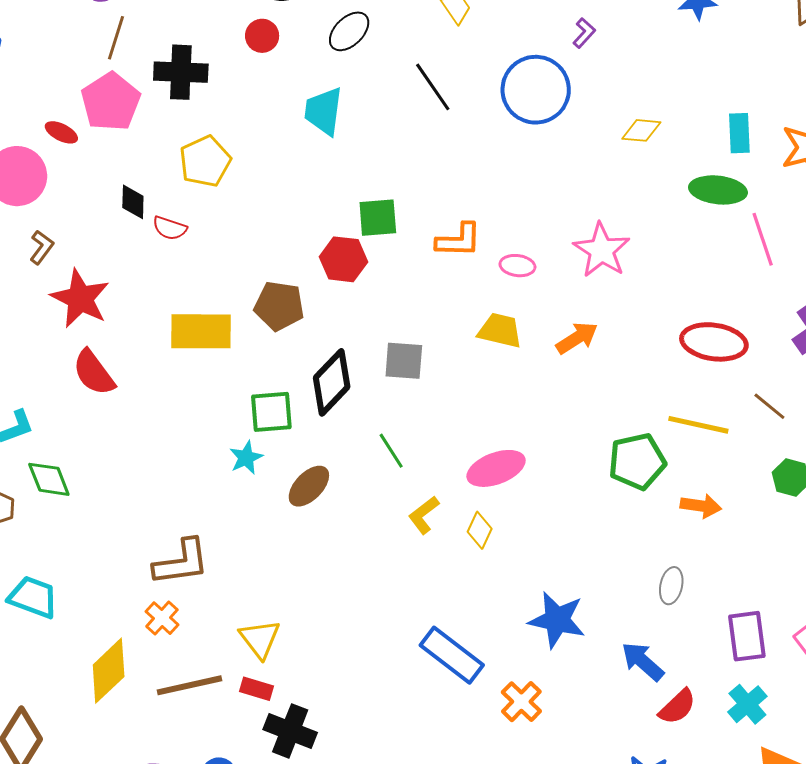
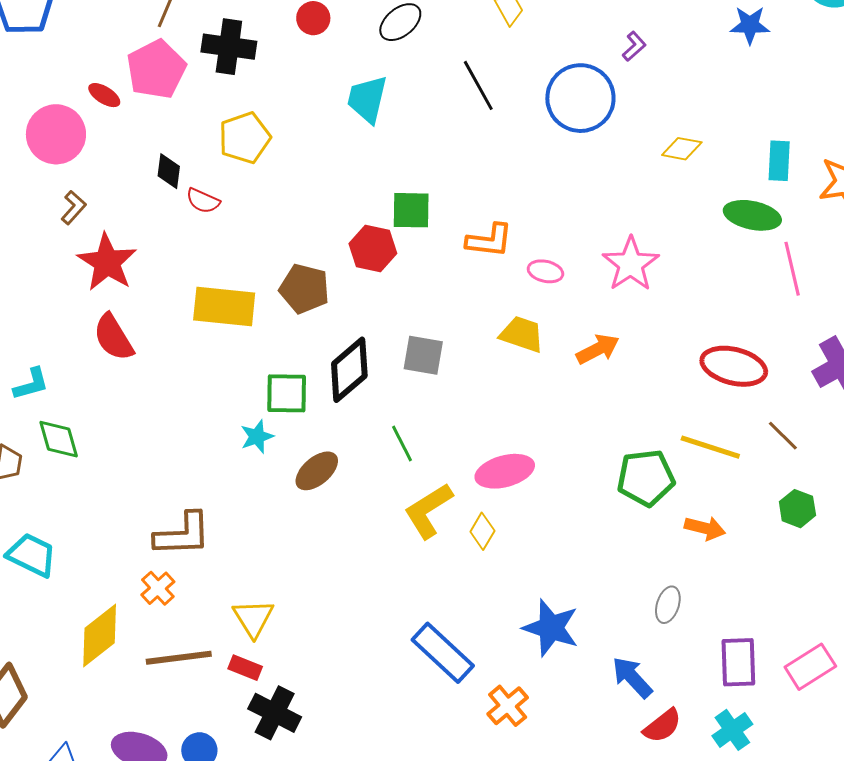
yellow L-shape: (424, 515) -> (428, 511), size x1.5

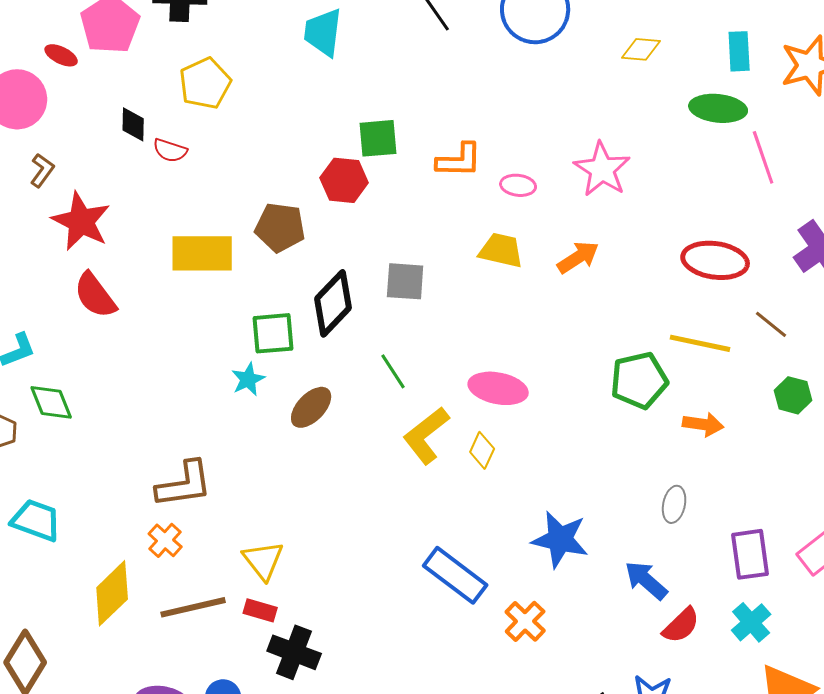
pink ellipse: (505, 471) -> (498, 388), turned 32

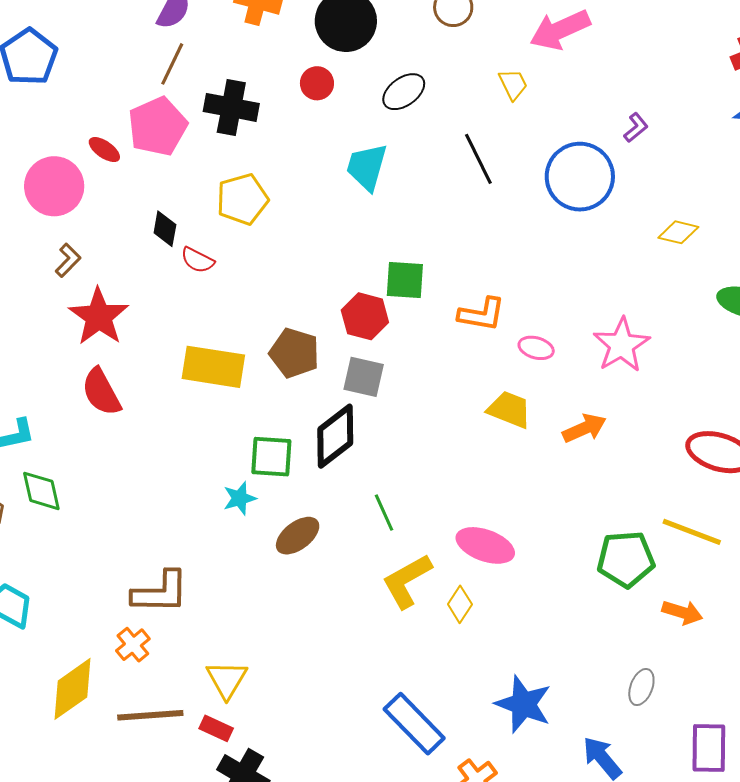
gray square: (405, 281) -> (364, 377), moved

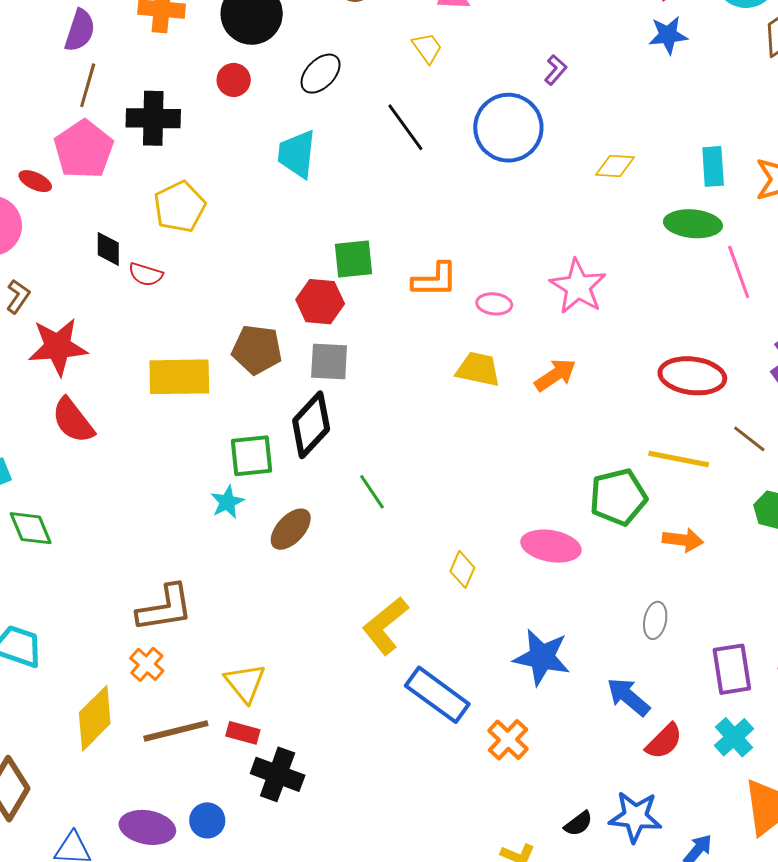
red star: (99, 317) -> (58, 347), turned -30
pink ellipse: (485, 545) -> (551, 546), moved
yellow L-shape: (407, 581) -> (385, 626), moved

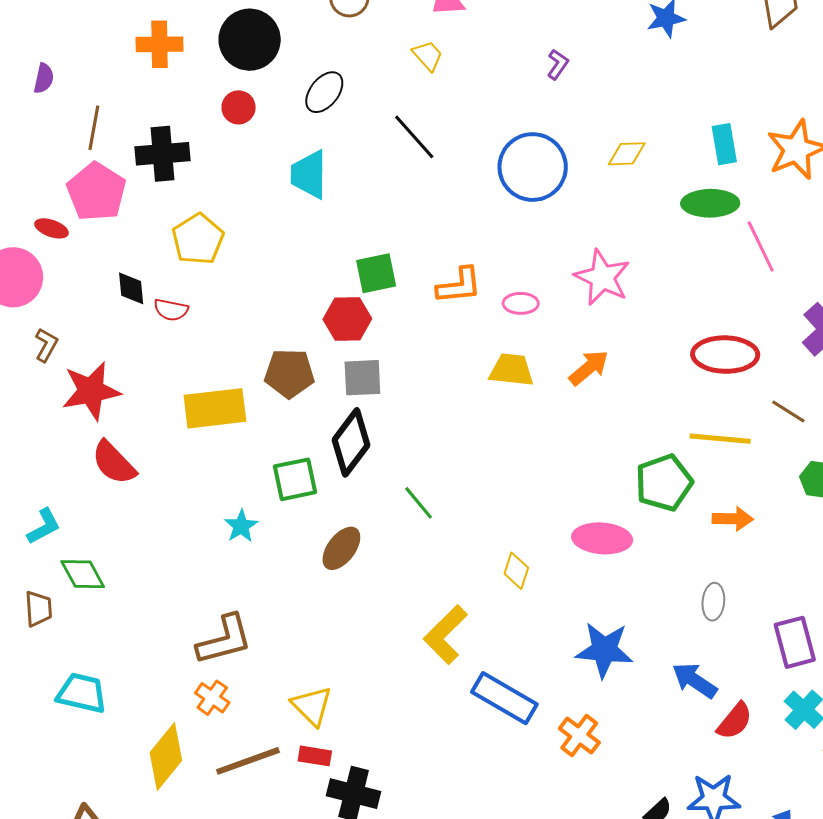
purple semicircle: (80, 30) -> (44, 78), moved, size x0.7
blue circle: (508, 128) -> (533, 167), moved
cyan star: (227, 502) -> (241, 526), moved

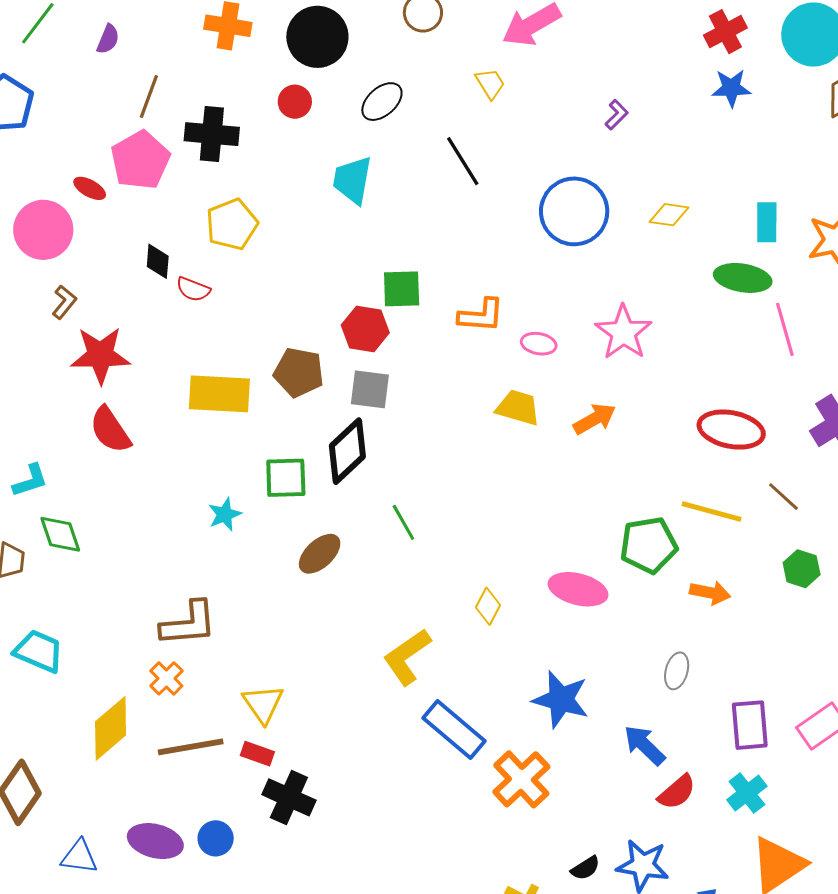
orange cross: (579, 735) -> (521, 779), size x1.4

